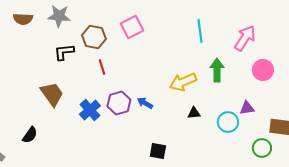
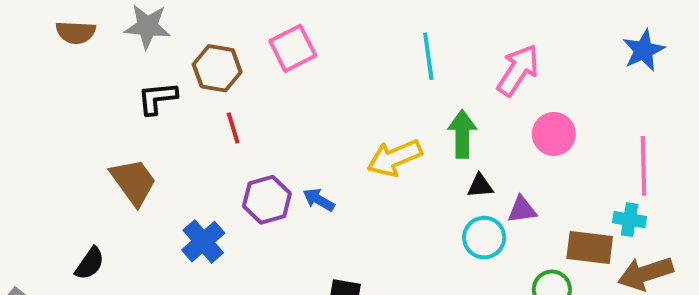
blue cross: (90, 110) -> (203, 242), moved
black triangle: (194, 113) -> (480, 186), moved

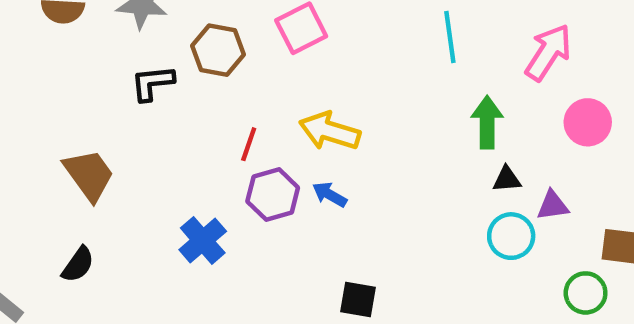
red line: (233, 128) -> (249, 144), moved, turned 36
yellow arrow: (394, 158) -> (330, 131), moved, turned 40
brown trapezoid: (133, 182) -> (89, 175), moved

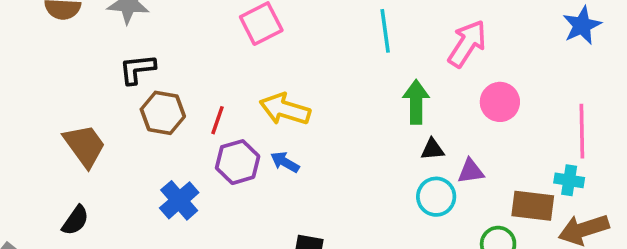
brown hexagon: (218, 50) -> (163, 113), moved

